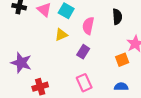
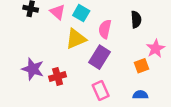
yellow triangle: (61, 35) -> (76, 39), size x1.5
purple rectangle: (83, 52) -> (100, 57), size x1.5
red cross: (40, 87) -> (58, 77), moved

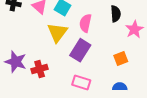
yellow triangle: (76, 39) -> (57, 33), turned -30
pink star: (155, 49) -> (134, 29), moved
pink rectangle: (101, 91) -> (81, 83), turned -48

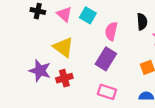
yellow triangle: (57, 33) -> (63, 47), moved, turned -30

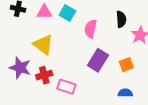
pink triangle: (64, 14) -> (44, 12), turned -42
purple rectangle: (106, 59) -> (98, 60), moved
pink rectangle: (107, 92) -> (66, 87), moved

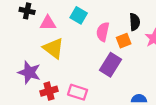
pink triangle: (44, 12) -> (48, 23), moved
orange square: (126, 65) -> (124, 41), moved
red cross: (44, 75) -> (49, 91), moved

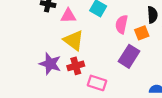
red cross: (49, 91) -> (76, 66), moved

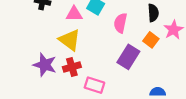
pink triangle: (68, 16) -> (74, 14), moved
orange square: (142, 33) -> (151, 40), moved, turned -32

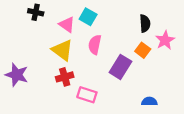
pink triangle: (74, 14) -> (67, 25), turned 36
pink semicircle: (120, 23) -> (95, 45), moved
purple star: (45, 65) -> (17, 75), moved

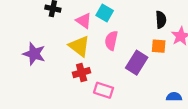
orange square: (143, 50) -> (159, 46), turned -32
purple star: (17, 75) -> (34, 54), moved
blue semicircle: (149, 101) -> (174, 97), moved

